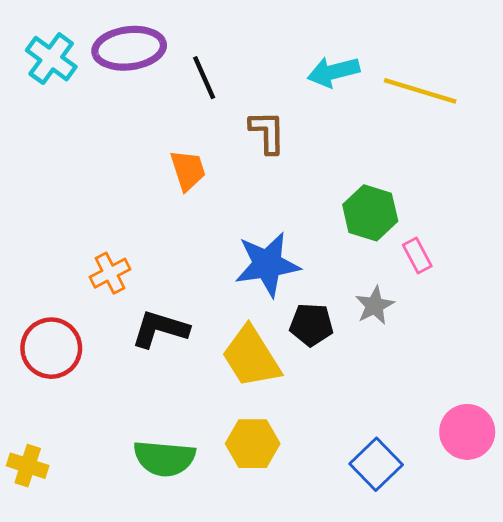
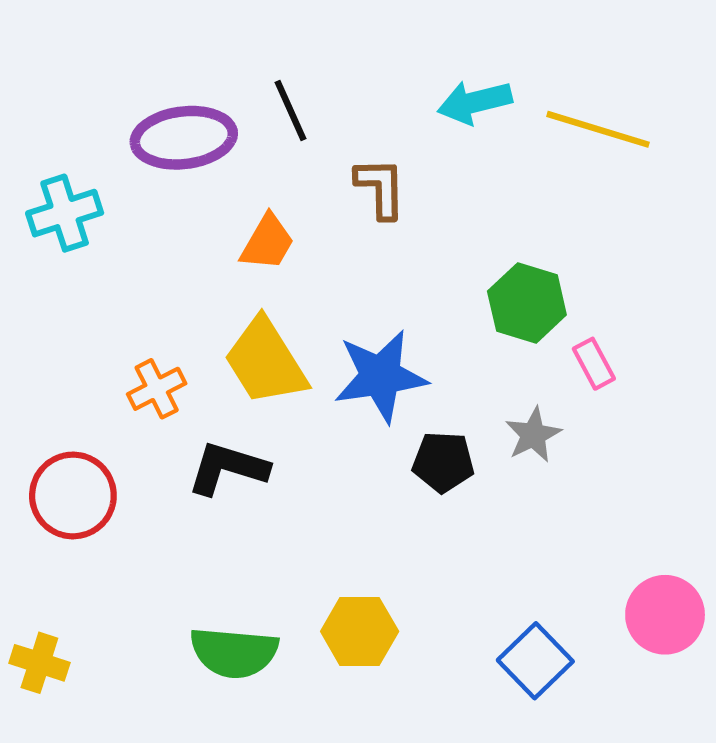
purple ellipse: (129, 48) -> (184, 138), moved
cyan cross: (51, 59) -> (65, 213), moved, turned 36
orange trapezoid: (188, 170) -> (267, 242), turned 48
yellow trapezoid: (251, 357) -> (265, 362), moved

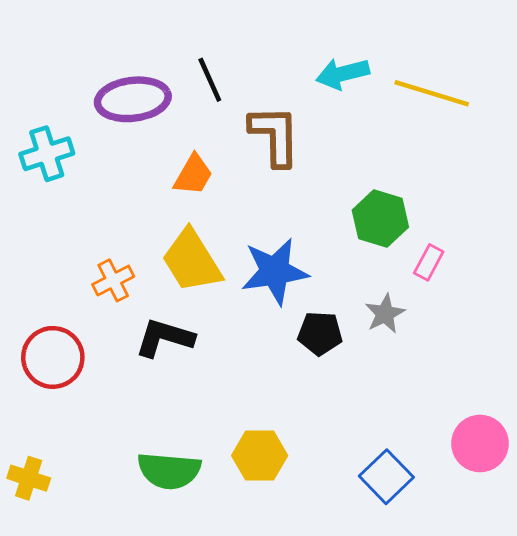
brown L-shape: (380, 188) -> (275, 136), size x1.4
pink rectangle: (594, 364) -> (429, 262), turned 56

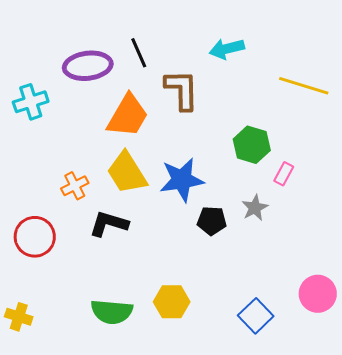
yellow line: (432, 93) -> (304, 86), moved
orange trapezoid: (193, 175) -> (128, 116), size x1.6

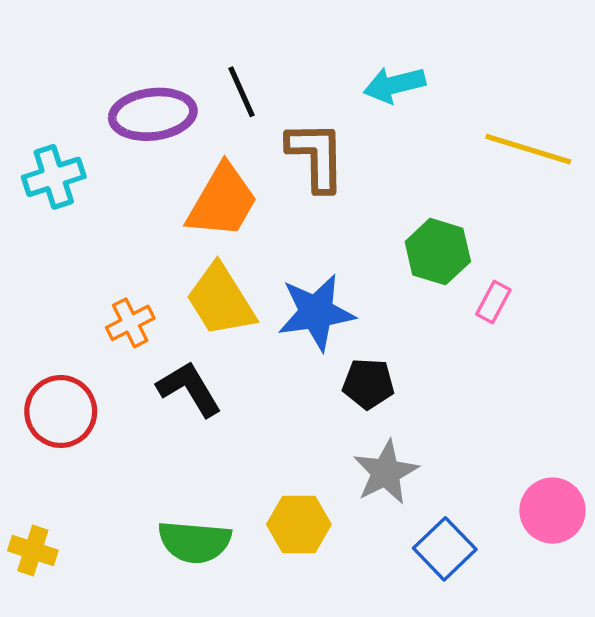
gray star: (255, 208) -> (386, 472), moved, size x1.4
black L-shape: (109, 224) -> (189, 389), turned 42

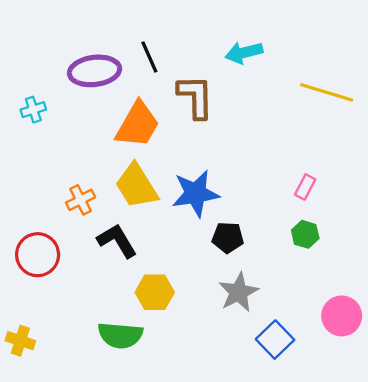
cyan cross: (54, 177) -> (33, 110), size x0.7
green hexagon: (438, 252) -> (305, 234), moved, size x0.7
yellow hexagon: (299, 524) -> (155, 292), moved

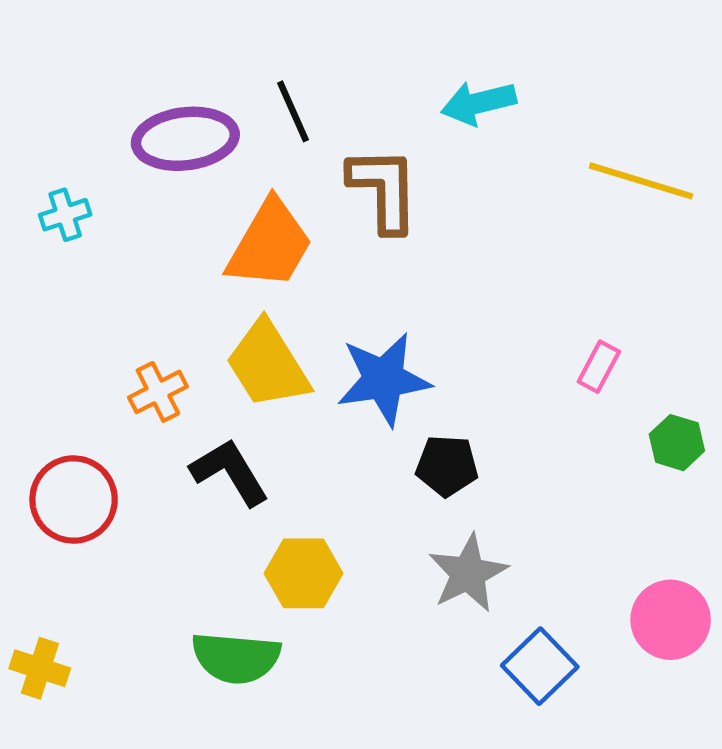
green hexagon: (305, 234) -> (677, 443), moved

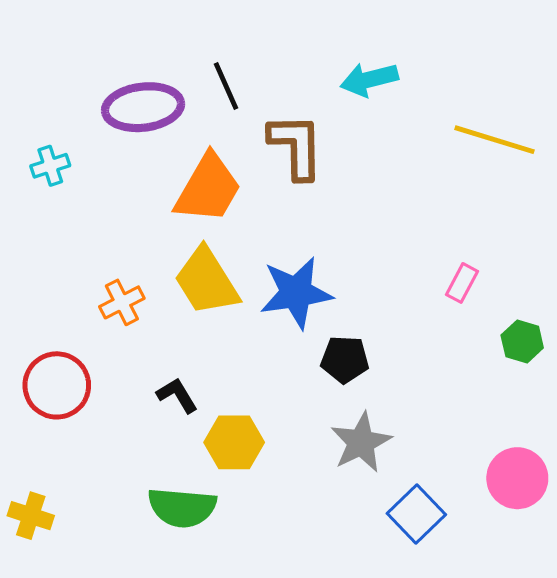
black L-shape: (230, 472) -> (177, 395), moved, size x0.7

